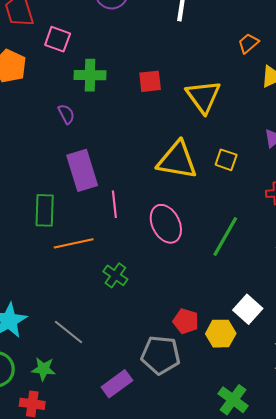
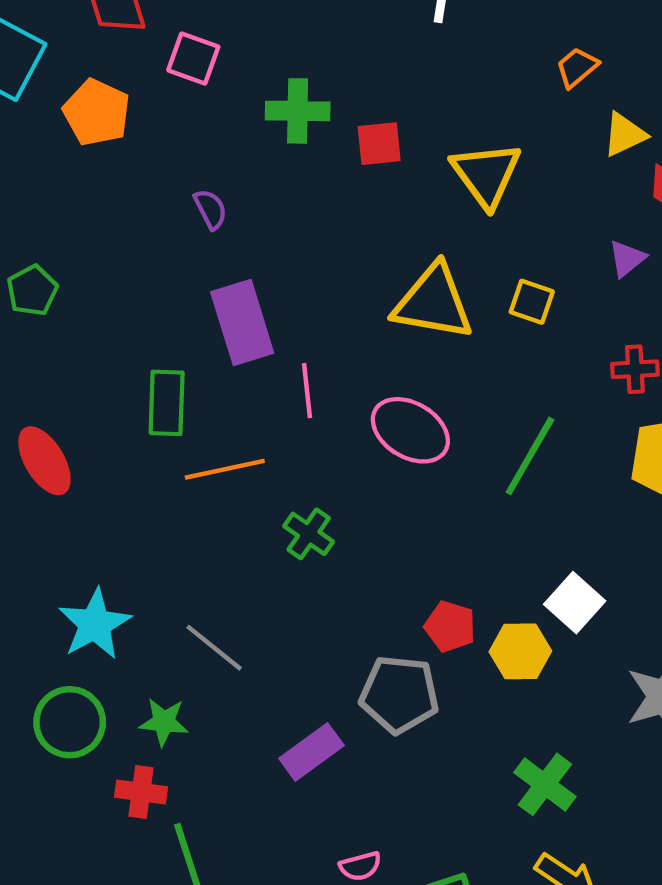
green cross: (90, 75) -> (298, 111), moved
pink ellipse: (166, 224) -> (410, 430), turned -33

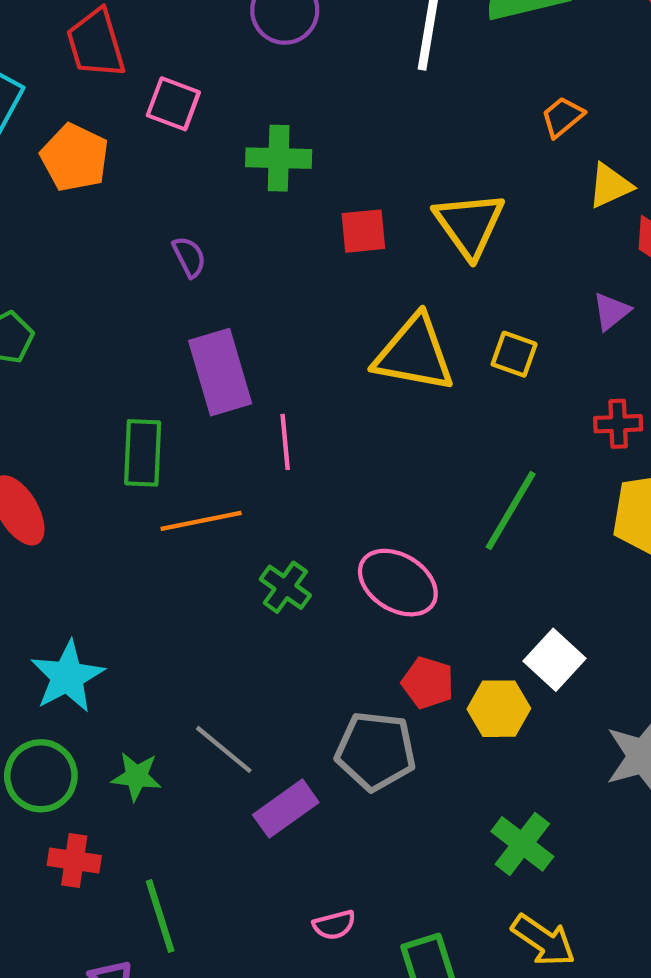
red square: (379, 144) -> (363, 231), moved
pink ellipse: (410, 430) -> (398, 583), moved
gray line: (214, 648) -> (224, 749), moved
red cross: (141, 792) -> (74, 861), moved

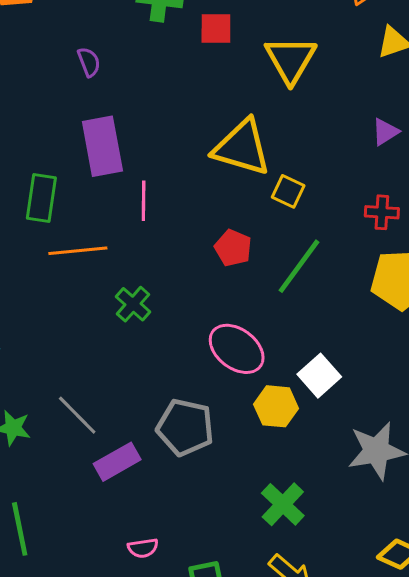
red square: (363, 231) -> (216, 29), moved
yellow square: (514, 354) -> (288, 191), moved
pink ellipse: (398, 583) -> (237, 349), moved
red pentagon: (428, 683) -> (233, 248), moved

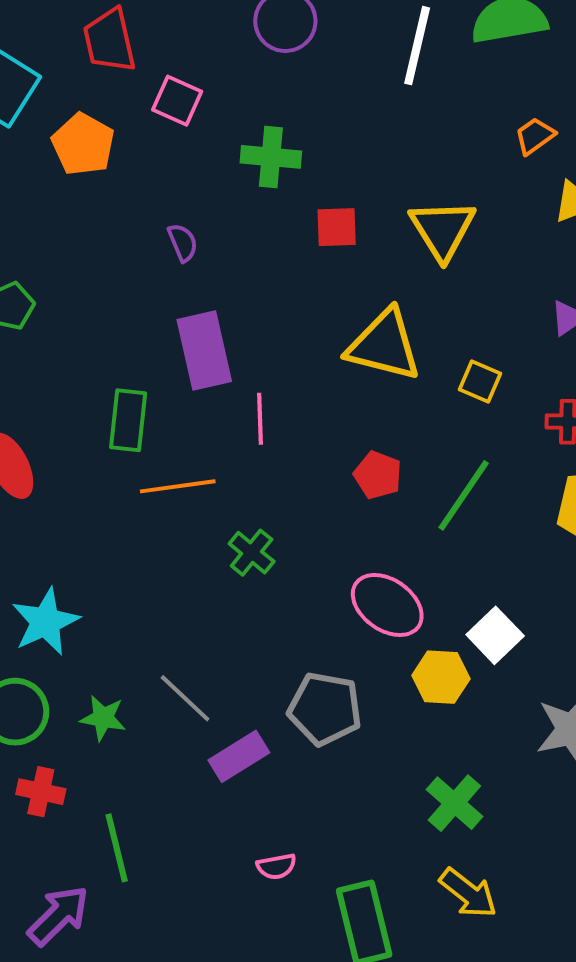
red square: (216, 29) -> (337, 227), moved
yellow square: (288, 191) -> (480, 381), moved

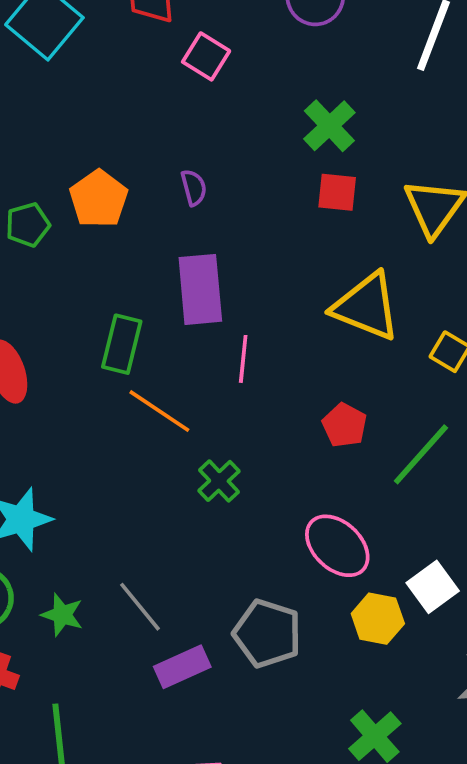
orange pentagon: (83, 144) -> (99, 199), moved
green cross: (271, 157) -> (329, 126), moved, turned 34
orange line: (178, 486) -> (159, 411), turned 34

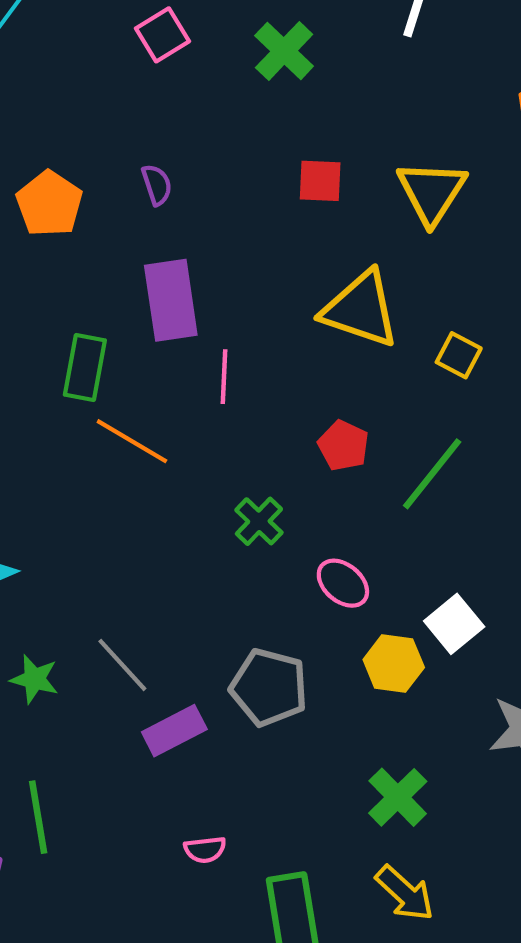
pink square: (206, 56) -> (162, 35), turned 30
green cross: (329, 126) -> (284, 51), moved
green cross: (219, 481) -> (259, 521), moved
pink ellipse: (337, 546) -> (343, 583), size x0.7

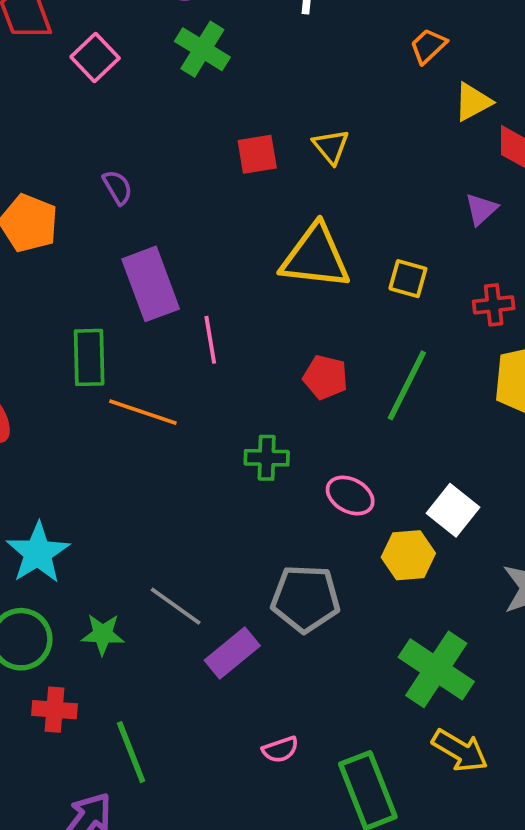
yellow triangle: (432, 192) -> (331, 147), moved, size x0.6
green cross: (259, 521) -> (267, 458), turned -30
green cross: (398, 797) -> (436, 669), size x1.4

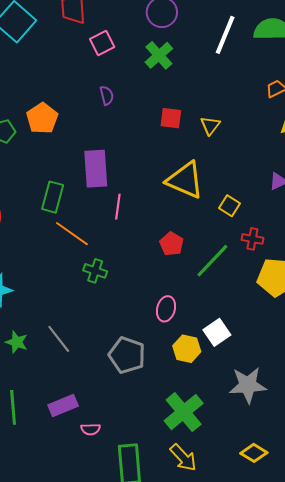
purple semicircle: (118, 187) -> (107, 95), moved
red cross: (494, 305) -> (252, 239), moved
green cross: (267, 458) -> (95, 271), moved
pink ellipse: (350, 496) -> (166, 309), turned 60
purple rectangle: (232, 653) -> (63, 405), moved

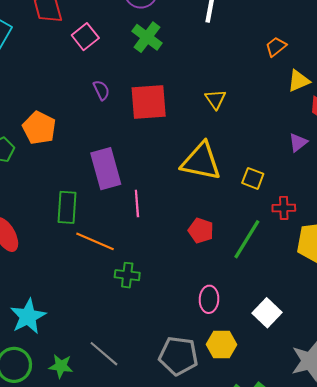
red square: (171, 118) -> (149, 102), moved, size x1.6
yellow hexagon: (187, 349) -> (222, 344), moved

